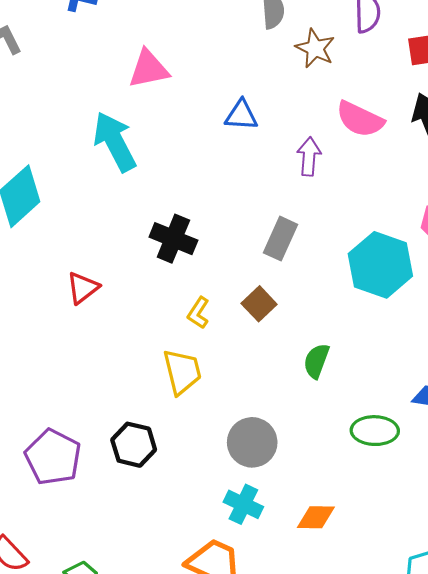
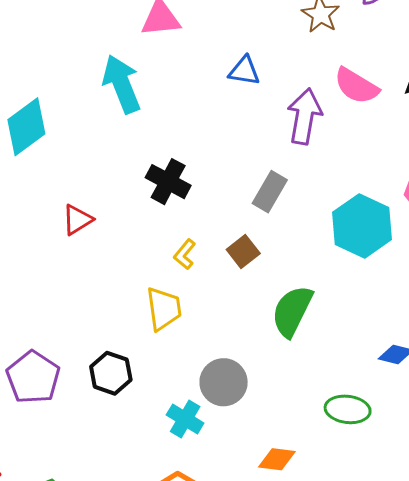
purple arrow: (309, 156) -> (304, 116), size x1.5
green semicircle: (316, 361) -> (292, 311), size x1.6
green ellipse: (375, 431) -> (348, 409), moved
cyan cross: (243, 504) -> (185, 419), moved

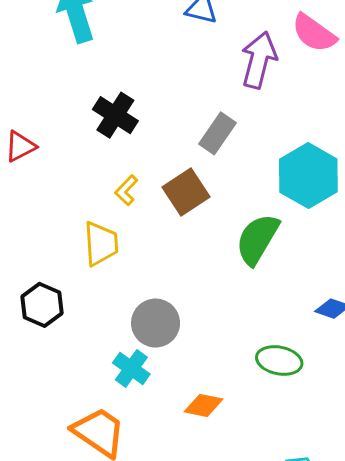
brown square: (243, 251) -> (186, 192), size x1.4
green semicircle: (292, 311) -> (257, 239), moved
cyan cross: (185, 419) -> (131, 368), moved

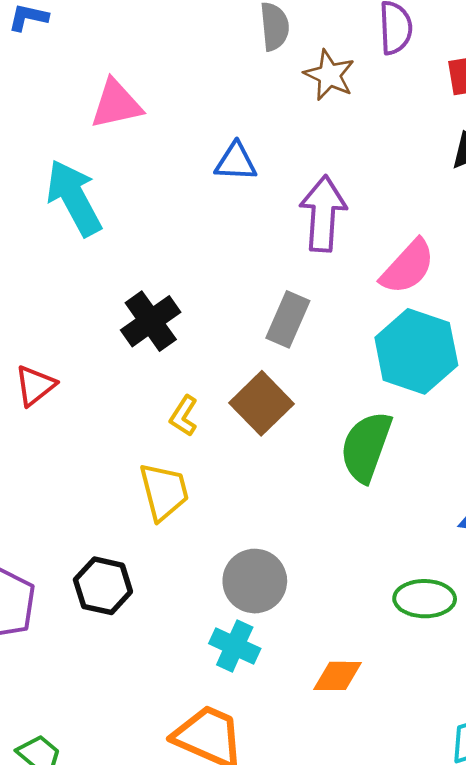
pink semicircle: (314, 33) -> (408, 267), moved, turned -72
black cross: (115, 115) -> (151, 321), turned 33

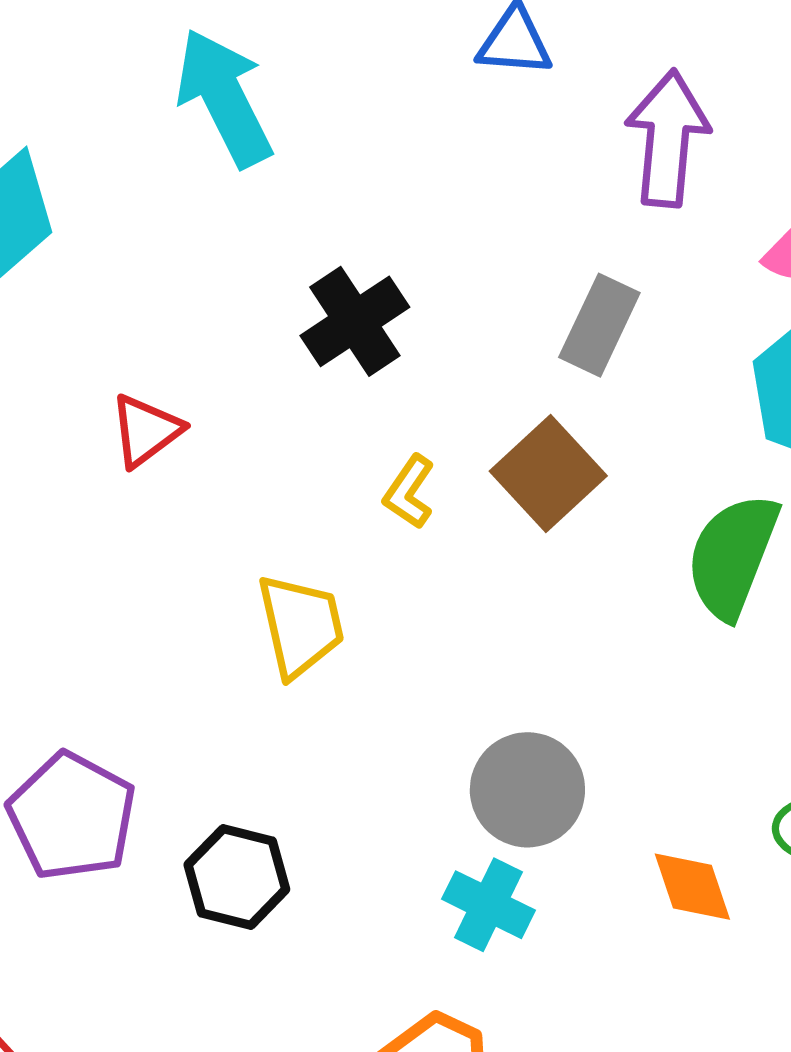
yellow trapezoid: (164, 492) -> (301, 626), moved
black hexagon: (103, 586) -> (237, 877), moved
orange diamond: (338, 676) -> (692, 887), moved, turned 69

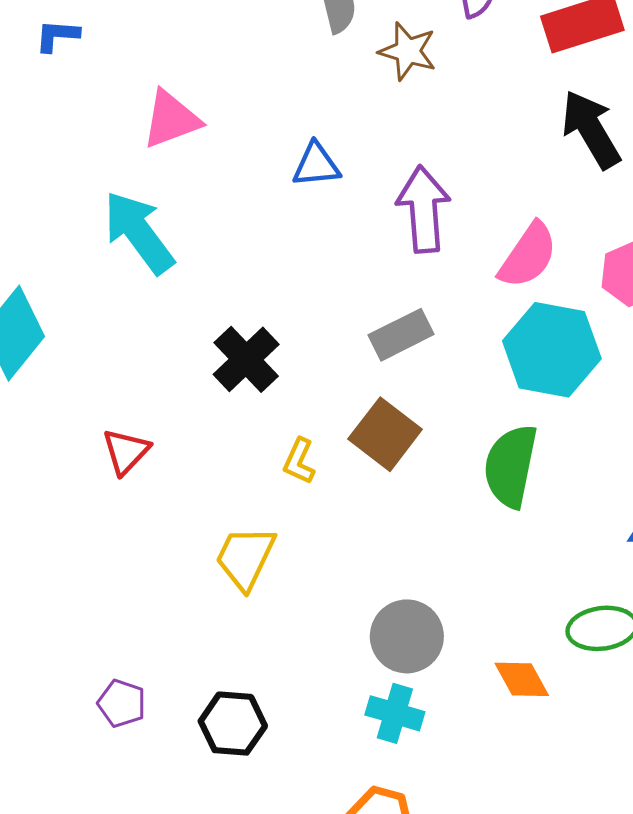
gray rectangle: (599, 325) -> (401, 335), turned 48
yellow trapezoid: (301, 626) -> (245, 558), turned -132
purple pentagon: (72, 816) -> (122, 703), size x0.6

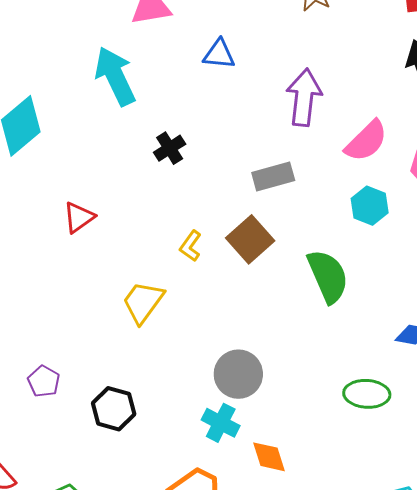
blue triangle: (316, 165) -> (219, 54), moved
cyan hexagon: (552, 350) -> (370, 206), size x0.6
black cross: (246, 359) -> (170, 148), moved, size x0.7
green semicircle: (511, 466) -> (328, 276), turned 134
orange diamond: (522, 679) -> (269, 457), moved

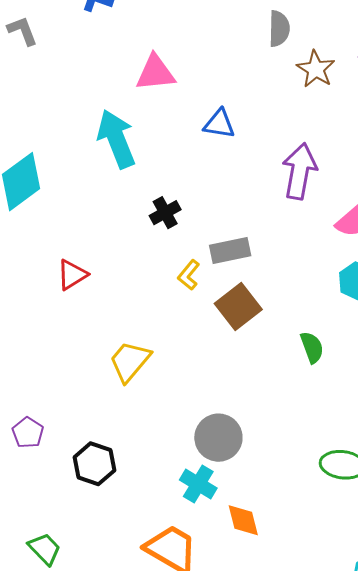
gray rectangle: (273, 176) -> (230, 251), moved
yellow L-shape: (191, 246) -> (189, 275), moved
green semicircle: (328, 276) -> (312, 347), size x0.6

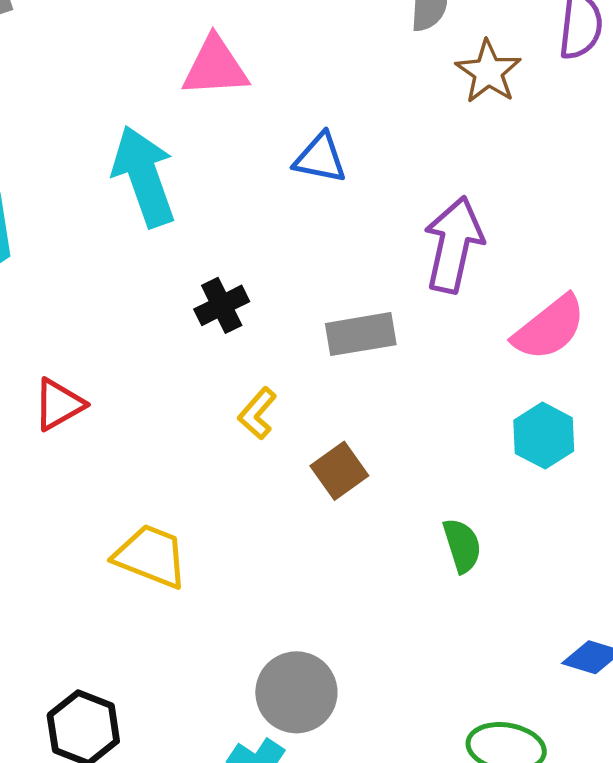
gray rectangle: (230, 251) -> (361, 334), moved
brown square: (238, 307) -> (339, 471), size x0.7
yellow trapezoid: (130, 361) -> (151, 556), turned 69

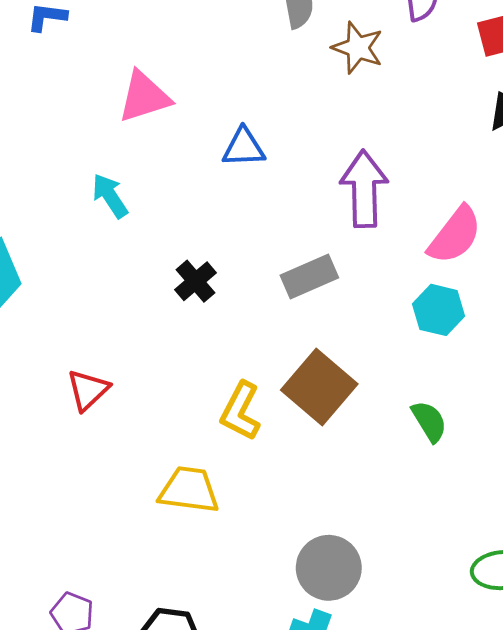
cyan arrow: (144, 176) -> (110, 196), size x0.6
yellow L-shape: (257, 413) -> (241, 411), moved, size x1.4
cyan hexagon: (544, 436) -> (439, 310), moved
brown square: (339, 471) -> (319, 387), size x1.6

